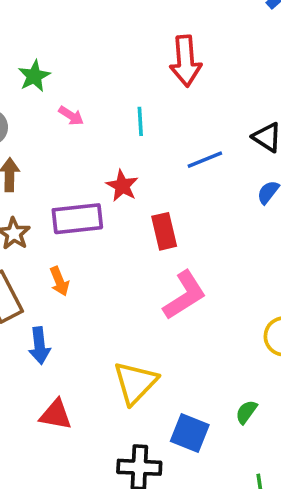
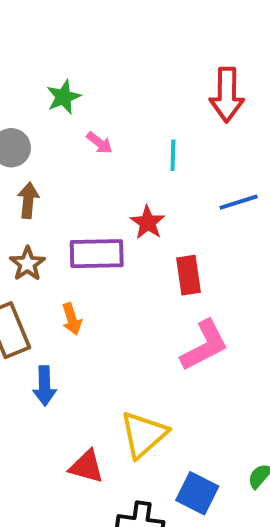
red triangle: (56, 415) -> (86, 467), moved

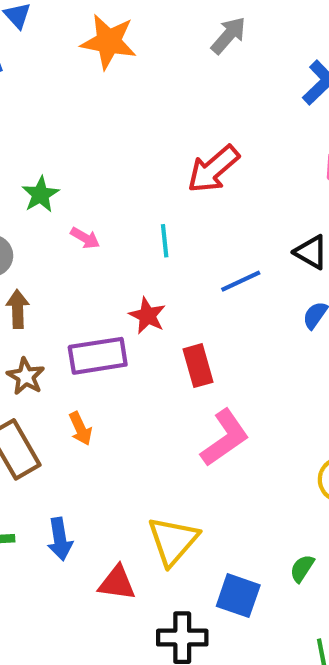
red arrow: (227, 95) -> (213, 169), turned 56
blue arrow: (44, 386) -> (60, 539), moved

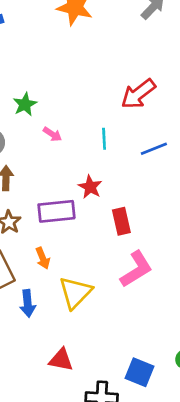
blue line: (241, 281) -> (154, 149), moved
blue arrow: (60, 539) -> (28, 303), moved
yellow triangle: (173, 541) -> (75, 293), moved

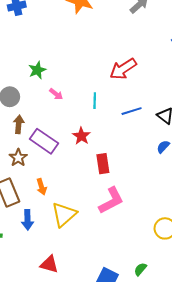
purple rectangle: (56, 211) -> (44, 141), moved, turned 36

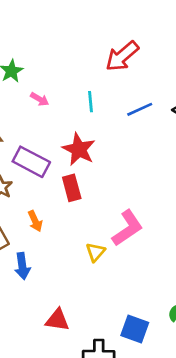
red star: (81, 136) -> (79, 149), size x1.4
red rectangle: (103, 164) -> (72, 188), moved
yellow triangle: (64, 215) -> (95, 252), moved, size x0.6

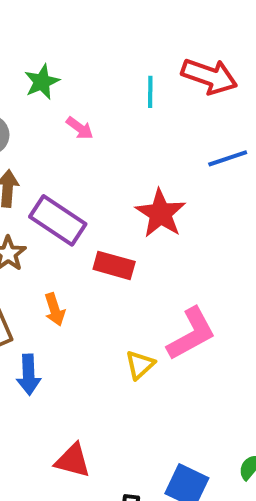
red arrow: (122, 56) -> (209, 76), turned -126
cyan line: (90, 102) -> (150, 92), moved
red star: (79, 149) -> (160, 213), moved
red rectangle: (72, 188) -> (114, 265), turned -65

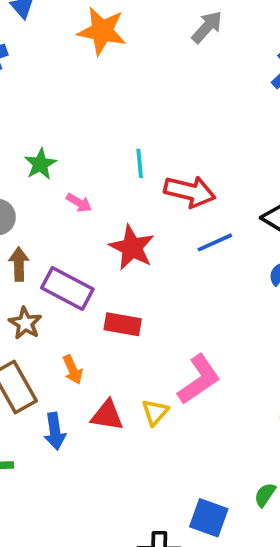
red arrow: (209, 76) -> (190, 192), moved
blue line: (228, 158) -> (215, 242), moved
red star: (160, 213) -> (132, 248), moved
red triangle: (73, 461) -> (107, 415), moved

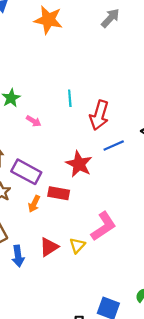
red arrow: (190, 192) -> (99, 115), turned 92
red star: (132, 248) -> (79, 164), moved
orange arrow: (73, 370) -> (34, 204), moved, turned 49
red triangle: (107, 415) -> (49, 247), turned -42

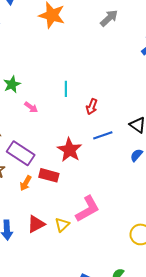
red arrow: (99, 115) -> (92, 107), size x0.6

